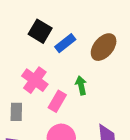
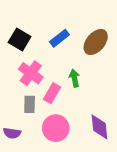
black square: (40, 31) -> (20, 40), moved
gray rectangle: (16, 112) -> (30, 104), moved

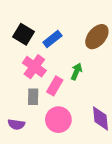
blue rectangle: (59, 38) -> (52, 39), moved
green arrow: (74, 78) -> (76, 71), turned 35

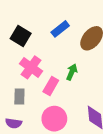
blue rectangle: (52, 39) -> (60, 29), moved
gray rectangle: (33, 97) -> (19, 97), moved

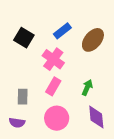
pink cross: (31, 67) -> (53, 59), moved
green arrow: (72, 72) -> (87, 88), moved

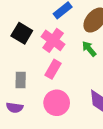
black square: (24, 38) -> (22, 33), moved
green arrow: (87, 88) -> (89, 49), moved, turned -63

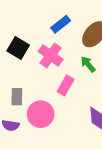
pink rectangle: (53, 69) -> (66, 85), moved
pink circle: (57, 103) -> (41, 114), moved

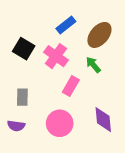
pink circle: (41, 114) -> (60, 123), moved

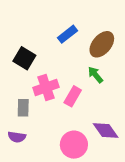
pink cross: (56, 56) -> (46, 87), moved, turned 35
purple diamond: (103, 120) -> (106, 131), turned -30
pink circle: (60, 123) -> (74, 145), moved

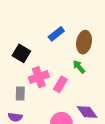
brown ellipse: (102, 44) -> (84, 42), turned -30

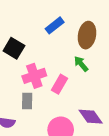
gray rectangle: (20, 93) -> (27, 101), moved

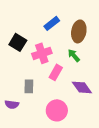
pink cross: (34, 76) -> (42, 53), moved
purple diamond: (91, 117) -> (82, 87), moved

